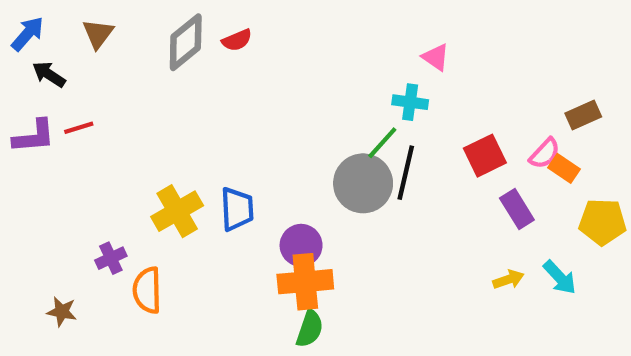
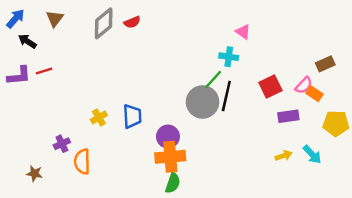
purple rectangle: (517, 209) -> (288, 116), turned -66
yellow cross: (177, 211) -> (99, 117), size x0.6

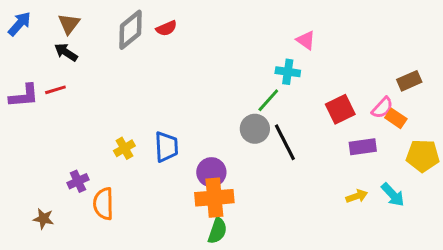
black arrow: (27, 41) -> (66, 52), moved
black line: (226, 96) -> (285, 142), moved, turned -40
gray circle: (203, 102) -> (255, 129), size x0.7

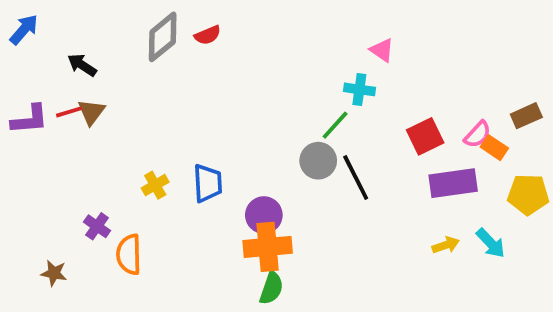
brown triangle: (69, 24) -> (91, 112), moved
brown rectangle: (409, 81) -> (526, 116), moved
purple rectangle: (363, 147) -> (453, 183), size x1.4
purple cross: (78, 181) -> (97, 226), turned -30

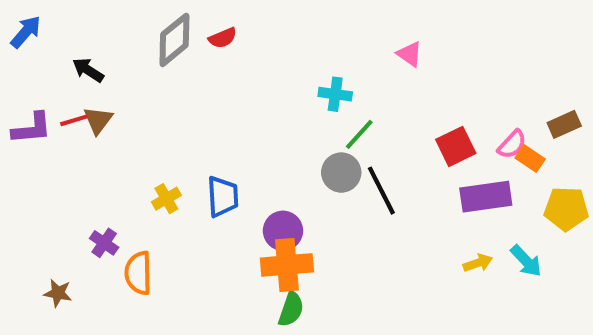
cyan cross: (359, 89) -> (335, 94), moved

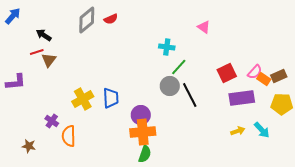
red line: (74, 120) -> (37, 52), moved
brown rectangle: (564, 124) -> (279, 76), moved
purple L-shape: (32, 128) -> (16, 82), moved
yellow cross: (166, 199) -> (83, 99), size x1.5

